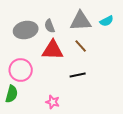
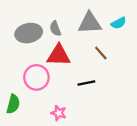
brown line: (81, 46) -> (101, 53), moved
pink circle: (21, 70) -> (36, 77), moved

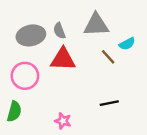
cyan semicircle: (119, 23) -> (127, 44), moved
pink circle: (36, 77) -> (25, 76), moved
black line: (86, 83) -> (109, 103), moved

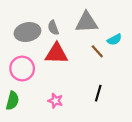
black line: (109, 103) -> (98, 93), turned -63
pink star: (63, 121) -> (55, 101), moved

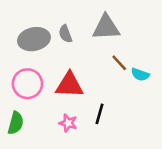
cyan semicircle: (114, 40) -> (140, 74), moved, turned 48
red triangle: (56, 53) -> (69, 85), moved
black line: (98, 93) -> (99, 114), moved

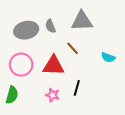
brown line: (119, 63) -> (73, 48), moved

